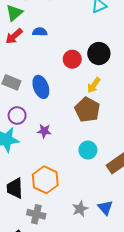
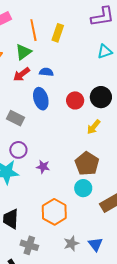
blue ellipse: (41, 87) -> (41, 99), moved
brown pentagon: (87, 110) -> (87, 164), moved
orange hexagon: (45, 180) -> (54, 212), moved

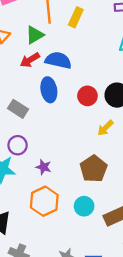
blue semicircle: (46, 72) -> (58, 60), size x1.6
cyan circle: (83, 188) -> (84, 206), moved
orange hexagon: (54, 212) -> (44, 201), moved

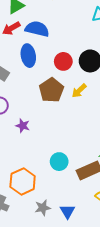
brown pentagon: (94, 169) -> (51, 90), moved
orange hexagon: (44, 201) -> (23, 181), moved

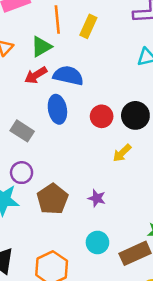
brown pentagon: (51, 90) -> (52, 199), moved
purple star: (23, 126) -> (97, 198), moved

